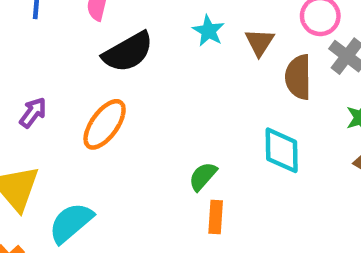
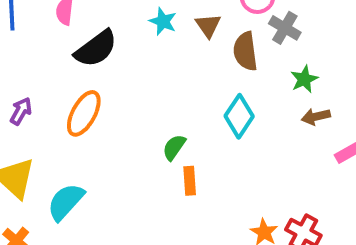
cyan diamond: (282, 150) -> (239, 116), turned 42

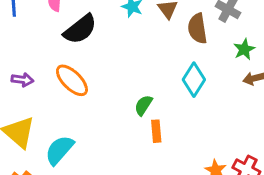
purple arrow: (21, 111) -> (23, 80), turned 70
orange ellipse: (84, 113) -> (72, 80), turned -72

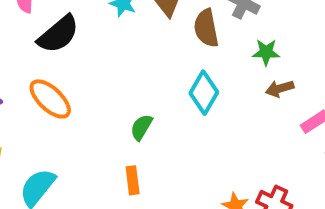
green star: (244, 49) -> (266, 52), turned 30
orange rectangle: (156, 131) -> (133, 180), moved

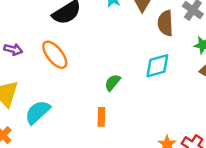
cyan diamond: (204, 93) -> (157, 66), turned 36

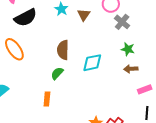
brown semicircle: (165, 23) -> (63, 50), moved

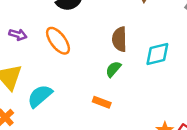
orange rectangle: (47, 99) -> (102, 102), turned -72

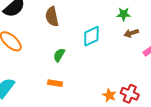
brown semicircle: (120, 39) -> (52, 17), moved

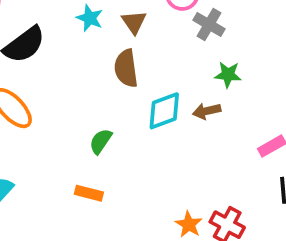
brown semicircle: (52, 17) -> (126, 68), moved
brown arrow: (131, 33) -> (207, 111), moved

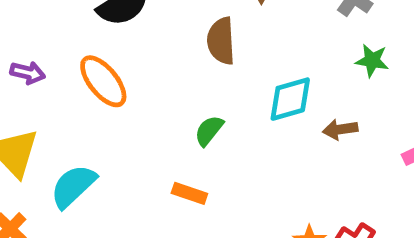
brown semicircle: (126, 68) -> (221, 41), moved
brown arrow: (207, 111) -> (340, 129), moved

